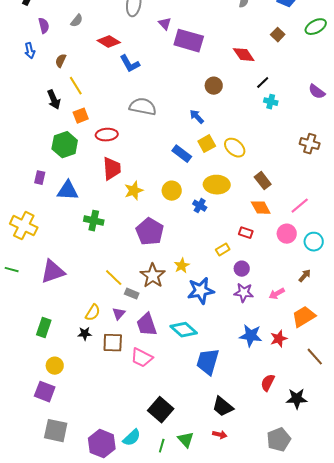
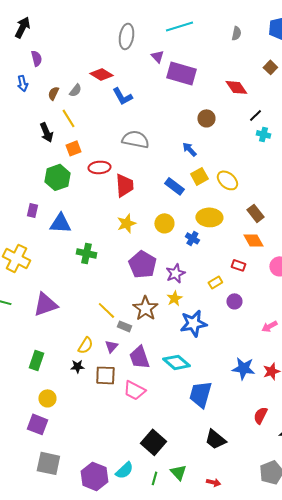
gray semicircle: (77, 21) -> (75, 90), moved
red trapezoid: (112, 169) -> (124, 185), moved
purple star: (244, 293) -> (175, 273), moved, turned -30
red arrow: (220, 435) -> (213, 482), moved

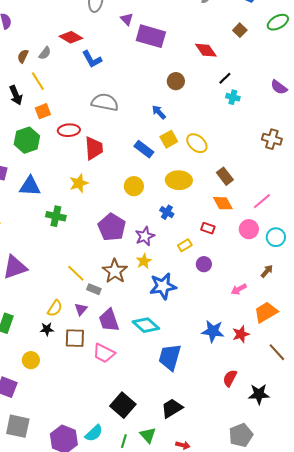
yellow star: (126, 223) -> (79, 183), moved
blue cross: (192, 238) -> (167, 212), moved
yellow circle: (47, 398) -> (31, 360), moved
black trapezoid: (215, 439) -> (172, 408), moved, turned 110

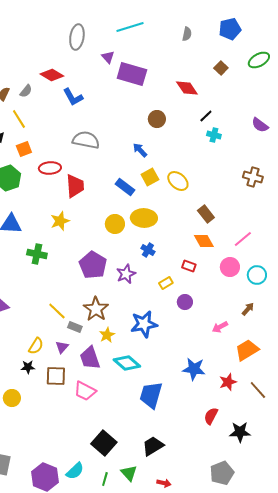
yellow ellipse: (179, 180) -> (144, 218), moved
yellow star: (144, 261) -> (107, 335), moved
red star: (241, 334) -> (228, 382), moved

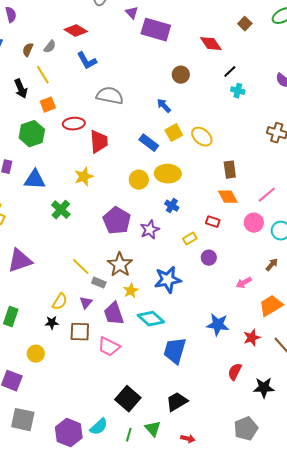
blue L-shape: (73, 97) -> (87, 61), moved
brown rectangle: (206, 214) -> (230, 170), turned 30
green cross: (37, 254) -> (61, 210), turned 30

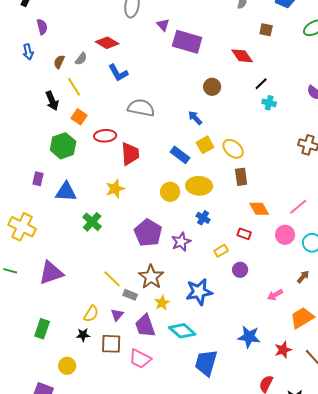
brown square: (245, 24) -> (266, 30), moved, turned -32
orange square: (48, 105) -> (79, 117), turned -35
brown rectangle: (230, 170) -> (241, 177), moved

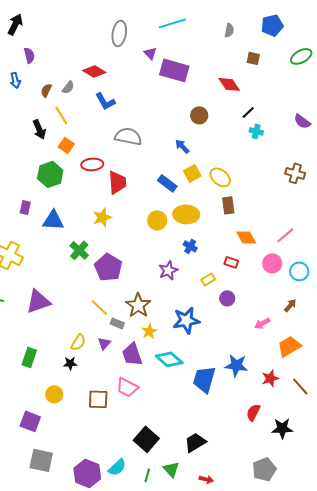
purple pentagon: (148, 233) -> (108, 267), moved
brown square: (111, 344) -> (98, 399), moved
blue trapezoid: (206, 363) -> (204, 379), moved

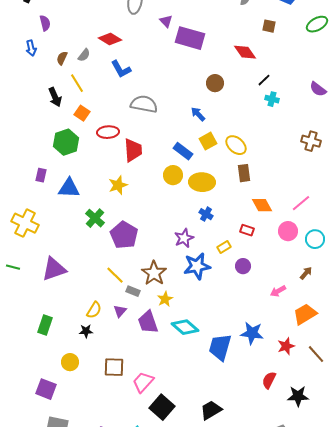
yellow circle: (157, 220) -> (173, 175), moved
blue star: (186, 320) -> (197, 266), moved
pink trapezoid: (127, 387) -> (143, 382), moved, turned 105

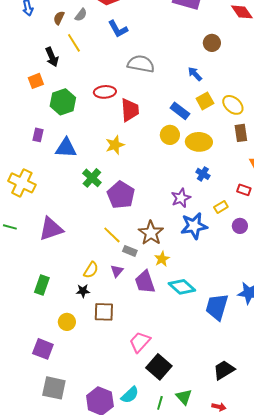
orange square: (82, 113) -> (36, 81), moved, turned 35
brown square: (114, 367) -> (104, 312), moved
black trapezoid: (211, 410) -> (224, 370), moved

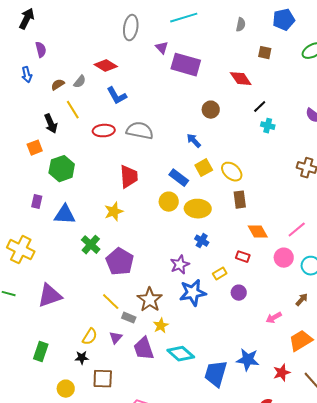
brown semicircle: (59, 18) -> (58, 85), turned 32
red ellipse: (105, 92) -> (104, 131), moved

